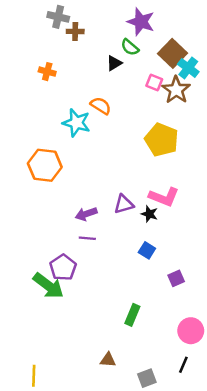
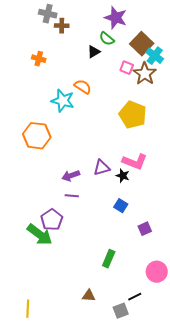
black line: (183, 365) -> (135, 297), moved, turned 40

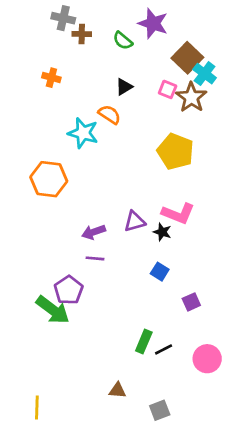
green semicircle: (107, 39) -> (123, 41), moved
black triangle: (94, 52) -> (124, 87), moved
black line: (135, 297) -> (164, 349), moved

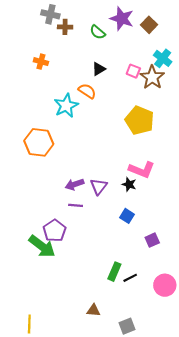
brown square: (187, 58) -> (149, 25), moved, size x0.7
cyan star: (83, 133) -> (66, 106), turned 30
purple triangle: (135, 221) -> (99, 187), moved, turned -36

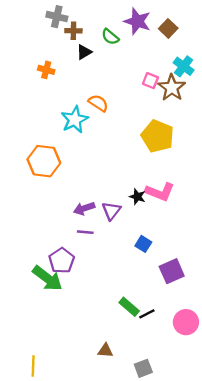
black triangle: (99, 69) -> (84, 52), moved
black star: (129, 184) -> (137, 197), moved
purple square: (152, 240) -> (172, 271), size x1.5
green rectangle: (114, 272) -> (129, 307), turned -72

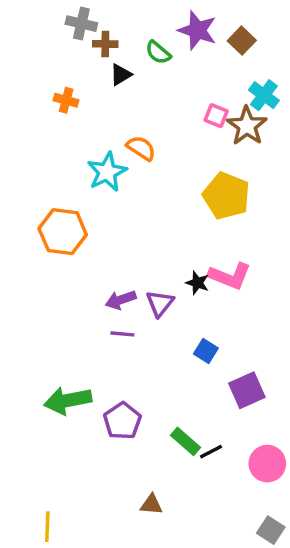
purple pentagon: (62, 261) -> (122, 421), moved
green arrow: (47, 278) -> (68, 400), turned 132
gray square: (143, 368) -> (271, 530), moved, turned -36

